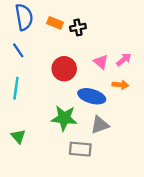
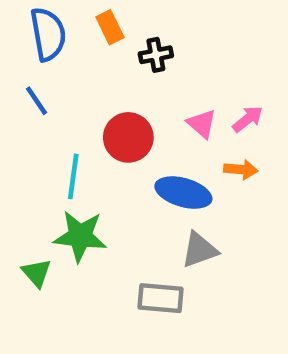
orange rectangle: (55, 23) -> (110, 27), moved, turned 42
cyan line: (16, 88) -> (73, 176), moved
green star: (64, 118) -> (80, 236), moved

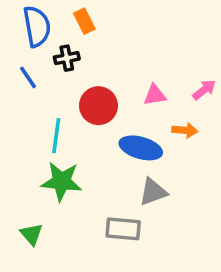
black cross: (156, 55) -> (67, 58), moved
pink arrow: (248, 119) -> (204, 90), moved
pink triangle: (202, 124) -> (155, 95), turned -50
green triangle: (37, 273) -> (32, 234), moved

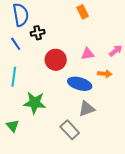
orange rectangle: (84, 21) -> (83, 12), moved
cyan line: (56, 136) -> (14, 77), moved
gray rectangle: (123, 229) -> (70, 130), turned 42
green triangle: (32, 234) -> (13, 126), moved

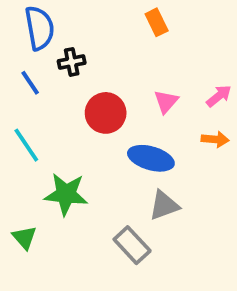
pink triangle: (88, 54) -> (166, 102), turned -40
orange arrow: (105, 74) -> (215, 139), moved
cyan line: (14, 77) -> (26, 145), turned -42

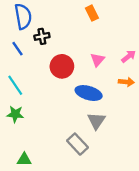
green star: (66, 194) -> (15, 114), moved, size x0.7
gray triangle: (164, 205) -> (96, 121), turned -36
green triangle: (24, 238) -> (24, 160), moved, turned -48

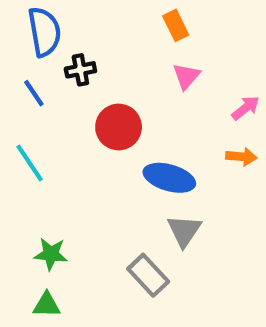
pink triangle: (97, 60) -> (186, 76), moved
green star: (15, 114) -> (51, 254), moved

